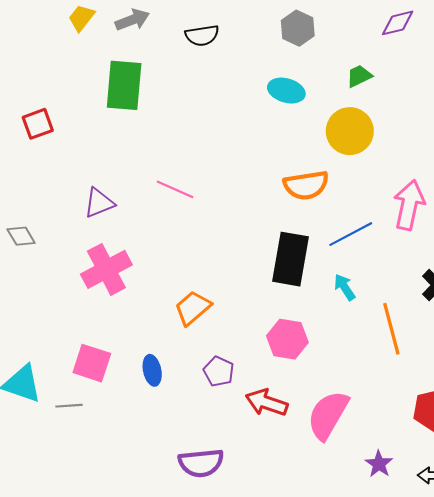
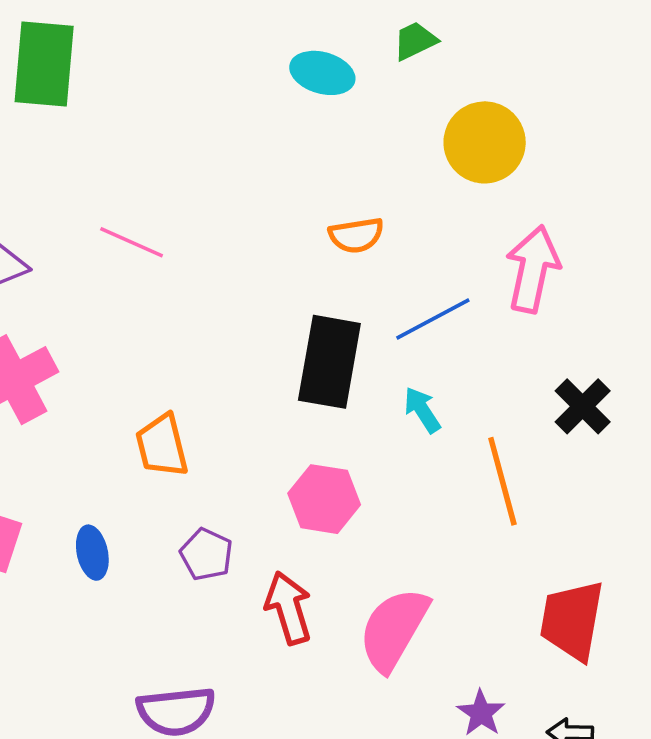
green trapezoid: (359, 76) -> (415, 41), moved
yellow circle: (350, 131) -> (485, 142), moved
orange semicircle: (306, 185) -> (356, 235), size x0.7
orange trapezoid: (193, 308) -> (162, 446), turned -63
red arrow: (267, 403) -> (288, 608), turned 54

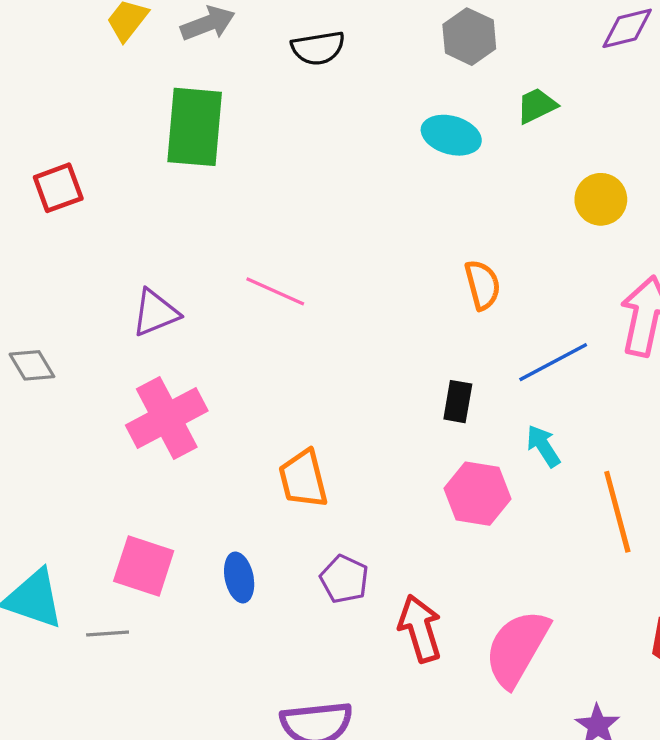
yellow circle: (485, 142) -> (601, 199), size x0.7
orange semicircle: (356, 235) -> (482, 285), turned -96
black rectangle: (329, 362) -> (458, 402), size x0.5
pink hexagon: (324, 499) -> (478, 494), moved

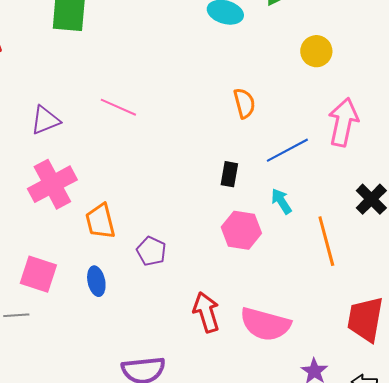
orange trapezoid: (303, 479) -> (100, 221), moved
purple pentagon: (344, 579) -> (151, 251), moved
pink semicircle: (517, 648) -> (265, 324), turned -105

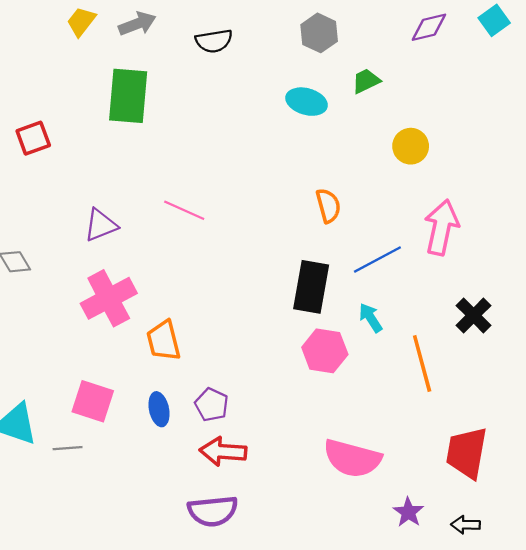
black rectangle: (229, 174) -> (311, 287), size x1.8
purple pentagon: (151, 251) -> (212, 405), moved
red arrow: (206, 312) -> (223, 452), moved, turned -69

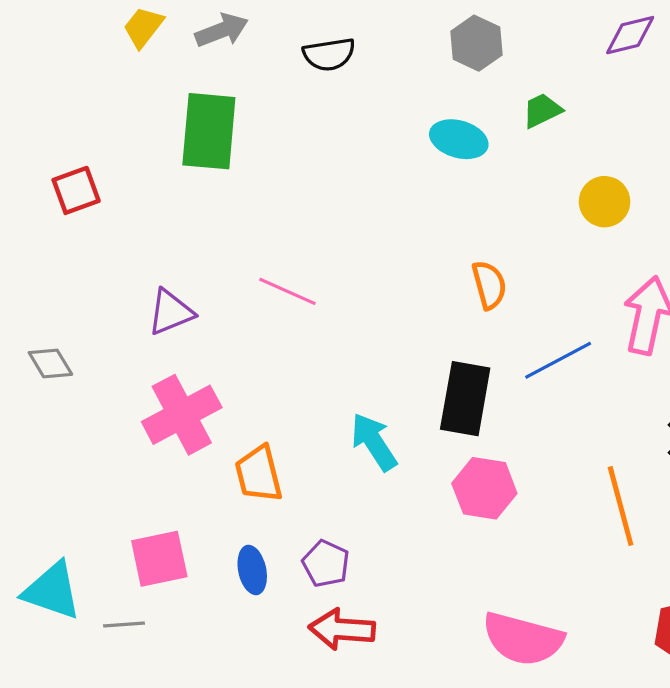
cyan arrow: (371, 318) -> (374, 442), moved, size x1.4
pink square: (93, 401) -> (159, 559), turned -30

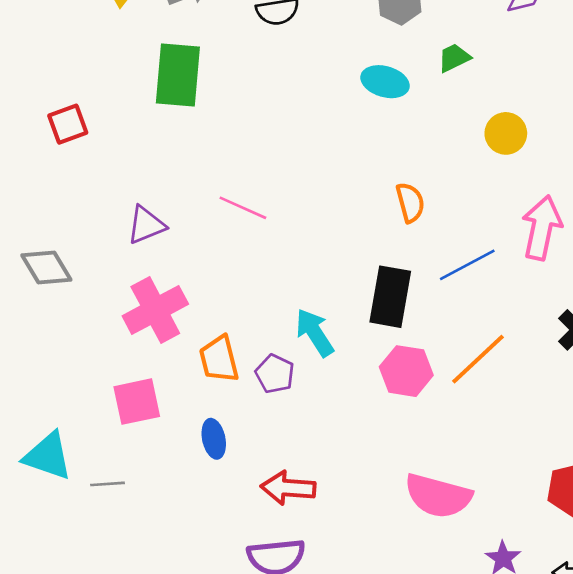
gray diamond: (50, 363) -> (46, 268), size x1.4
orange line: (621, 506) -> (478, 359), moved, turned 62
pink square: (159, 559) -> (137, 402), moved
purple pentagon: (326, 564) -> (275, 374), moved

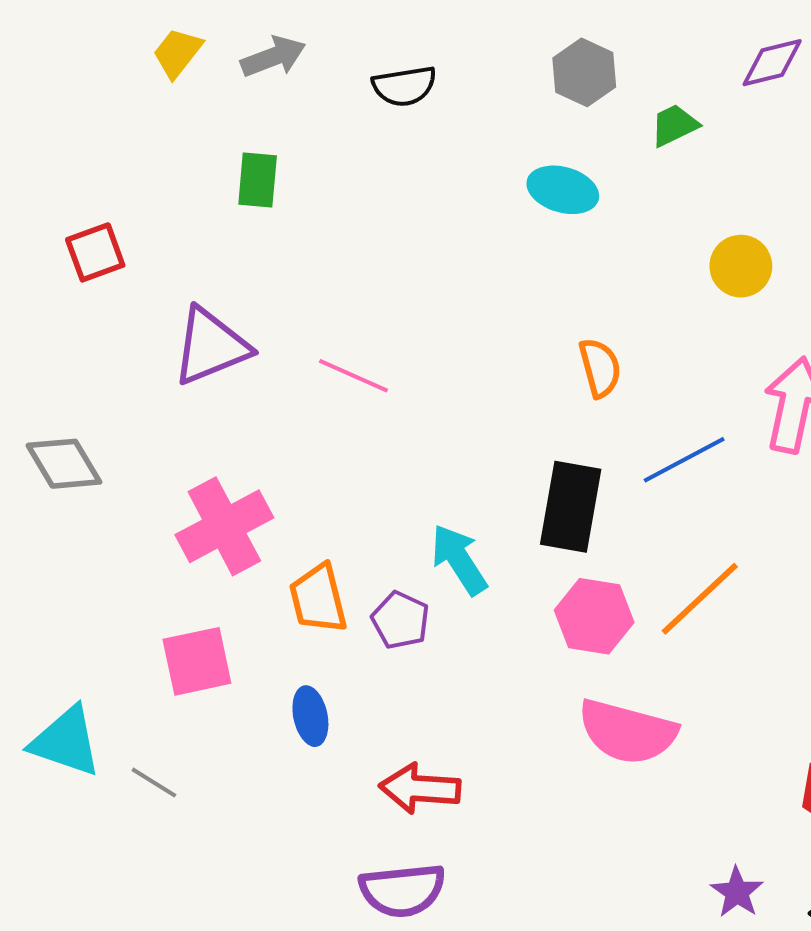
green trapezoid: (454, 58) -> (674, 125), moved
green rectangle: (178, 75) -> (258, 180), size x0.6
purple triangle: (146, 225) -> (211, 346), moved, size x1.4
gray line: (108, 484) -> (154, 783), turned 36
pink semicircle: (438, 496) -> (627, 732), moved

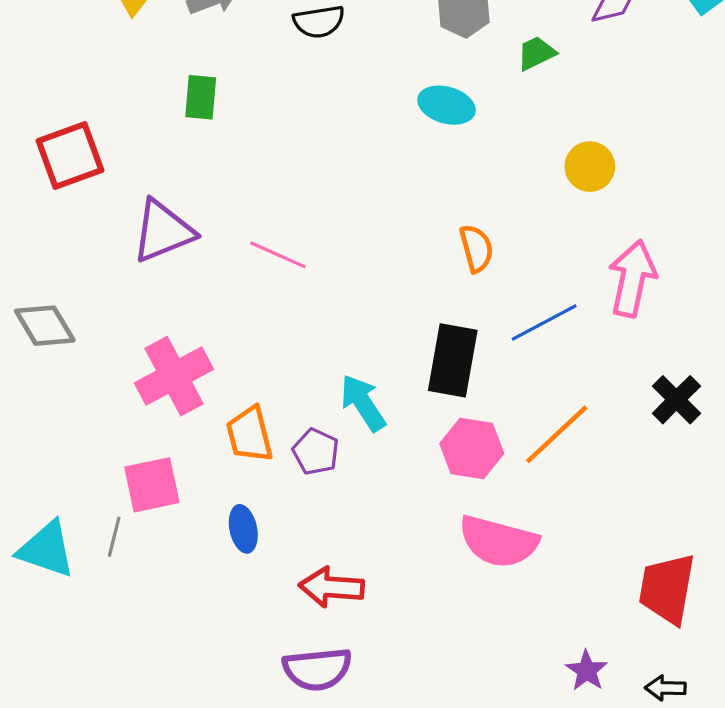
red square: (95, 252) -> (70, 156), size x1.4
gray line: (154, 783) -> (114, 537), moved, turned 72

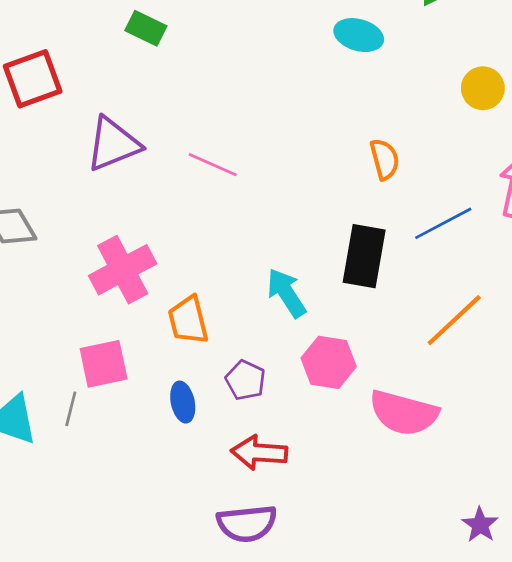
green rectangle: (201, 97) -> (146, 28), turned -69
pink hexagon: (472, 449) -> (329, 362), moved
purple pentagon: (316, 452) -> (245, 380), moved

